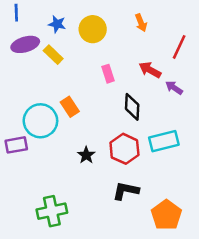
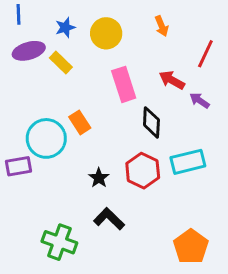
blue star: (57, 24) -> (65, 27), turned -30
pink rectangle: (108, 74) -> (124, 84), size x1.6
black L-shape: (126, 191) -> (109, 219), moved, turned 32
green cross: (52, 211) -> (59, 242), turned 32

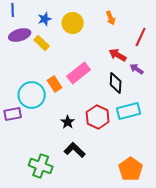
pink rectangle: (124, 84) -> (79, 73), moved, turned 70
black diamond: (151, 122) -> (116, 83), moved

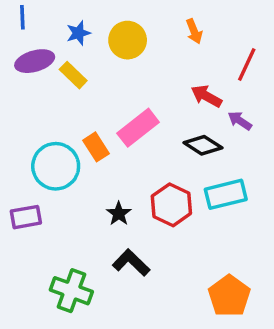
black diamond: (116, 83) -> (203, 145), turned -60
purple rectangle: (13, 114) -> (26, 217), moved

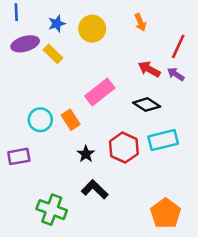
purple arrow: (240, 121) -> (176, 74), moved
orange rectangle: (96, 147) -> (71, 120), moved
cyan circle: (56, 166) -> (40, 120), size x0.7

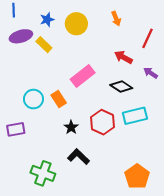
purple arrow: (176, 74) -> (151, 73), moved

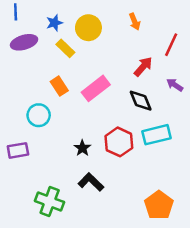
yellow rectangle: (44, 45) -> (65, 48), moved
red arrow: (123, 57) -> (143, 67), turned 102
black diamond: (121, 86) -> (141, 101), turned 35
orange rectangle: (59, 99) -> (59, 86), moved

